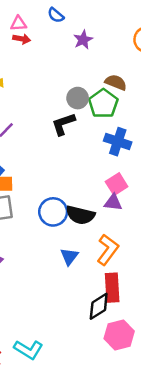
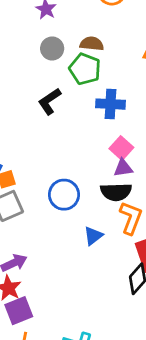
gray circle: (78, 98) -> (52, 48), moved
black semicircle: (80, 215) -> (116, 192), moved
blue triangle: (69, 256) -> (93, 236), turned 30

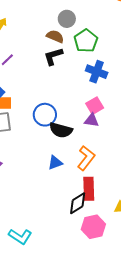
brown semicircle: (92, 44) -> (55, 36), moved
black semicircle: (116, 192) -> (61, 130), moved
blue circle: (64, 195) -> (45, 115), moved

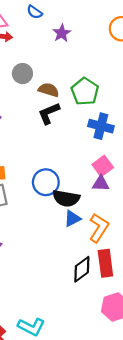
gray circle: (67, 19) -> (22, 74), moved
blue triangle: (55, 163) -> (72, 218), moved
black diamond: (78, 203) -> (82, 269), moved

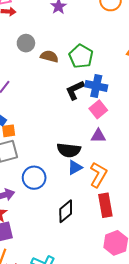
black L-shape: (49, 113) -> (75, 90), moved
pink square: (103, 166) -> (98, 109), moved
blue circle: (46, 182) -> (34, 178), moved
black diamond: (82, 269) -> (66, 211), moved

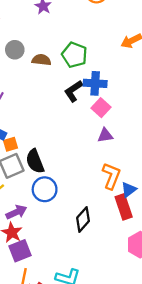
black semicircle: (69, 150) -> (35, 161), moved, turned 70
blue triangle: (75, 167) -> (129, 190), moved

